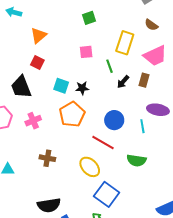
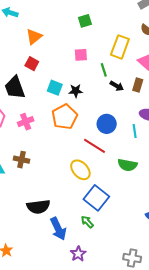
black arrow: (123, 82) -> (117, 86), turned -104
brown cross: (47, 158) -> (21, 160), moved

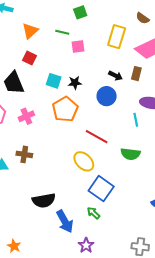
green line: (104, 70) -> (62, 32), moved, turned -56
blue circle: (107, 124) -> (107, 96), moved

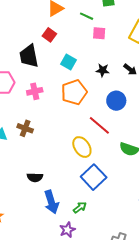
black star: (75, 83) -> (103, 70), moved
blue circle: (107, 96) -> (116, 101), moved
black semicircle: (44, 200) -> (35, 177), size x0.7
green arrow: (93, 213) -> (80, 207), moved, turned 88

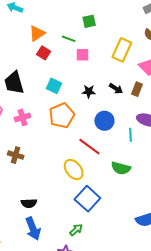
red square: (49, 35) -> (44, 53), moved
blue arrow: (51, 202) -> (33, 229), moved

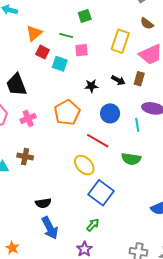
cyan square: (54, 86) -> (60, 64), moved

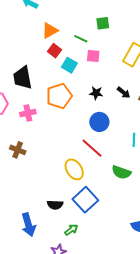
orange pentagon: (67, 112) -> (59, 96), moved
blue circle: (110, 113) -> (99, 122), moved
black semicircle: (43, 203) -> (55, 205), moved

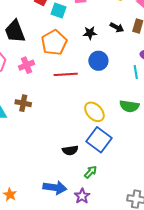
red line: (92, 148) -> (66, 74), moved, turned -35
yellow ellipse: (74, 169) -> (94, 112), moved
blue arrow: (28, 225) -> (55, 188), moved, turned -55

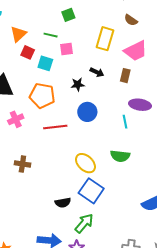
black arrow: (117, 27) -> (97, 72), moved
orange pentagon: (54, 43) -> (42, 96), turned -30
brown cross: (23, 103) -> (22, 164), moved
green arrow: (91, 172) -> (84, 223), size x1.5

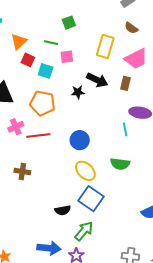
black arrow: (97, 72) -> (97, 80), size x1.5
blue circle: (87, 112) -> (80, 140), moved
red line: (55, 127) -> (38, 136), moved

